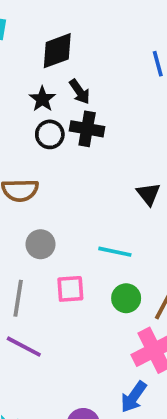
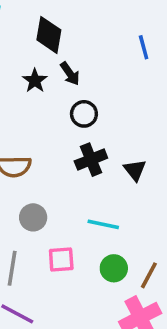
black diamond: (57, 51) -> (49, 35), turned -60
black cross: (87, 129) -> (91, 160), moved, turned -32
black circle: (50, 134) -> (84, 114), moved

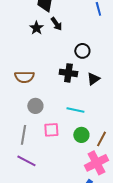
black circle: (84, 114) -> (82, 51), moved
black cross: (91, 160) -> (68, 73), turned 30
black triangle: (135, 170) -> (93, 79), turned 32

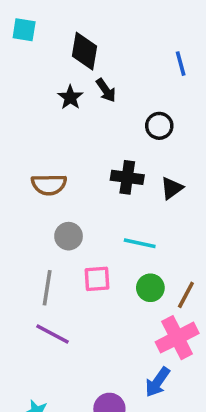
black circle: (82, 51) -> (159, 126), moved

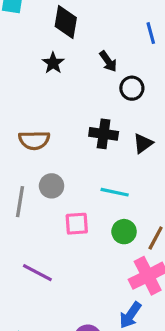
black arrow: (106, 90) -> (108, 61), moved
gray line: (47, 288) -> (20, 202), moved

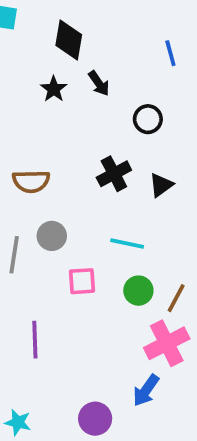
black arrow: (108, 61) -> (99, 83), moved
black cross: (104, 134) -> (114, 174), turned -36
purple line: (37, 273) -> (35, 340), turned 60

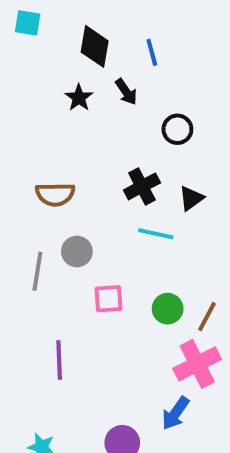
blue line: (170, 53) -> (152, 52), moved
cyan line: (127, 243) -> (156, 234), moved

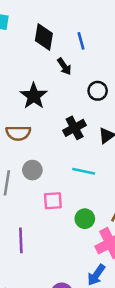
black star: (79, 98) -> (34, 96), moved, size x1.5
cyan line: (156, 234) -> (84, 171), moved
green circle: (168, 309) -> (85, 219), moved

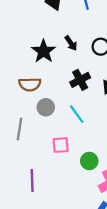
black arrow: (64, 66) -> (71, 43), moved
gray circle: (32, 170) -> (46, 107), moved
cyan line: (84, 171) -> (77, 114), moved, turned 42

